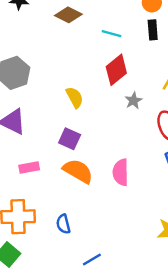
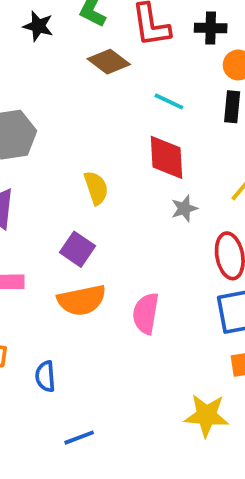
red diamond: (116, 70) -> (167, 157), turned -64
orange semicircle: (78, 171) -> (82, 300), turned 128

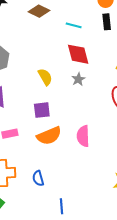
gray star: (184, 208) -> (78, 79), moved
purple square: (77, 249) -> (42, 110), turned -30
blue line: (79, 438) -> (62, 206), turned -63

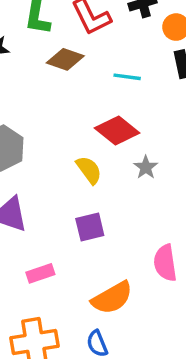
red diamond: (78, 54) -> (117, 131), moved, turned -30
orange semicircle: (49, 136) -> (112, 298), moved

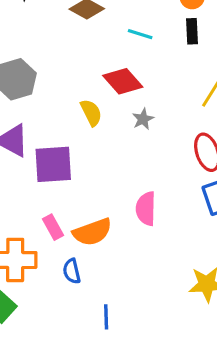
purple square: (90, 227) -> (53, 164), moved, size x1.5
pink rectangle: (40, 273) -> (53, 227), moved, turned 70

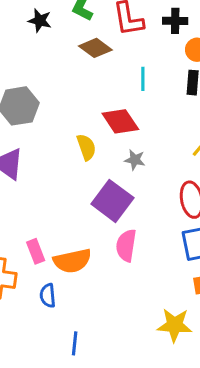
cyan line: (140, 34) -> (143, 79), turned 65
gray star: (143, 119) -> (135, 160), turned 30
purple square: (53, 164) -> (112, 201), moved, turned 33

